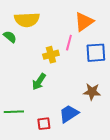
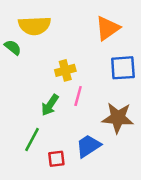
pink line: (69, 43) -> (78, 96), moved
brown star: (92, 92) -> (118, 118), size x1.4
green line: (14, 112) -> (32, 140), moved, turned -60

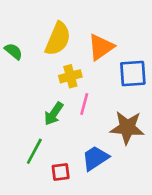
yellow semicircle: (35, 26) -> (58, 39), moved, turned -64
orange triangle: (108, 28) -> (101, 47), moved

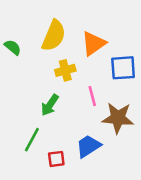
pink line: (84, 104) -> (92, 96), moved, turned -30

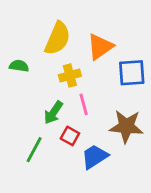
green semicircle: (13, 47) -> (19, 66), moved, turned -30
pink line: (92, 96) -> (84, 104), moved
red square: (56, 159) -> (70, 136), moved, turned 36

